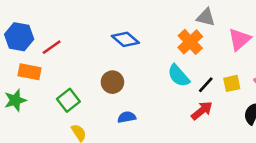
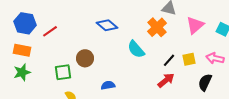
orange rectangle: (29, 72) -> (22, 50), moved
cyan semicircle: (179, 76) -> (136, 49), moved
brown circle: (112, 82) -> (85, 58), moved
green square: (68, 100) -> (63, 72), turned 30

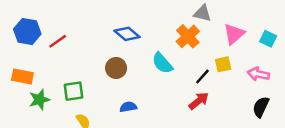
orange rectangle: (22, 50) -> (22, 76), moved
brown circle: (85, 58) -> (116, 68), moved
yellow square: (189, 59) -> (223, 64), moved
green star: (22, 72) -> (39, 100), moved
black semicircle: (205, 82) -> (261, 107), moved

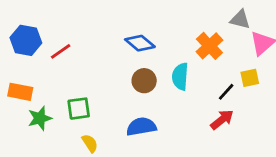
gray triangle: (202, 13) -> (240, 19), moved
cyan semicircle: (162, 63) -> (180, 77), turned 45
brown circle: (116, 68) -> (144, 81), moved
blue semicircle: (128, 107) -> (141, 127), size x1.5

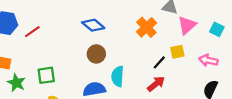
cyan semicircle: (180, 77) -> (118, 76), moved
green star: (40, 118) -> (16, 83), turned -30

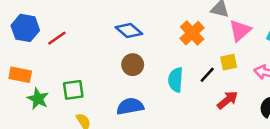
cyan semicircle: (118, 76) -> (176, 80), moved
red arrow: (156, 84) -> (227, 100), moved

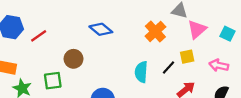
brown circle: (133, 65) -> (74, 59), moved

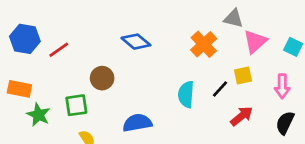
pink arrow: (219, 65) -> (282, 86), turned -102

